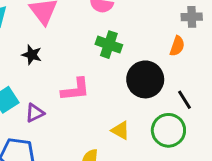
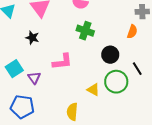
black circle: (145, 79) -> (110, 55), size x0.7
purple triangle: (35, 113) -> (34, 78), turned -40
green circle: (168, 130) -> (116, 82), moved

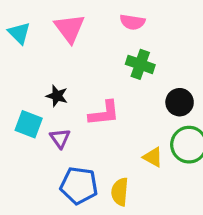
black star: (32, 38) -> (57, 96), moved
cyan square: (14, 69) -> (29, 124), turned -36
blue pentagon: (22, 107) -> (79, 186), moved

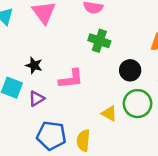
purple triangle: (60, 138) -> (37, 99), turned 35

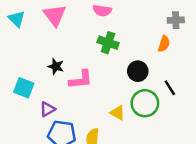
black star: (34, 65) -> (56, 66), moved
purple triangle: (37, 99) -> (48, 109), moved

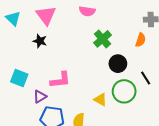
green cross: (108, 43) -> (103, 39), moved, turned 30
black star: (56, 66) -> (40, 41), moved
pink L-shape: (81, 79) -> (60, 80), moved

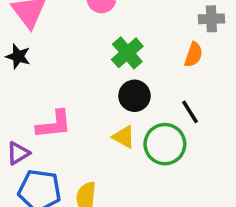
black circle: (118, 64) -> (134, 96), moved
black line: (146, 78) -> (190, 112), moved
yellow triangle: (100, 100) -> (124, 137), moved

